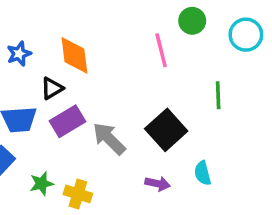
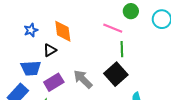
pink line: (161, 50) -> (113, 28), turned -54
green line: (218, 95) -> (122, 49), moved
purple rectangle: (68, 121) -> (54, 82), moved

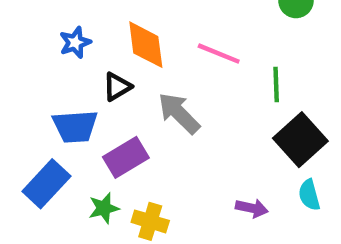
pink line: (113, 28) -> (219, 54), moved
black square: (116, 74) -> (300, 140), moved
gray arrow: (83, 79) -> (179, 113), moved

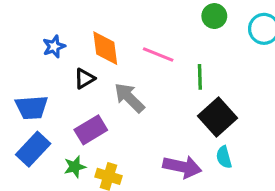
blue trapezoid: (75, 126) -> (32, 107), moved
purple arrow: (252, 208) -> (182, 167), size x1.6

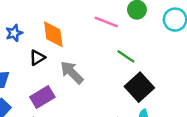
pink line: (158, 55) -> (106, 22), moved
green line: (200, 77) -> (126, 56), turned -54

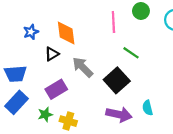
pink line: (106, 22) -> (113, 22), turned 65
black square: (139, 87) -> (117, 80), moved

